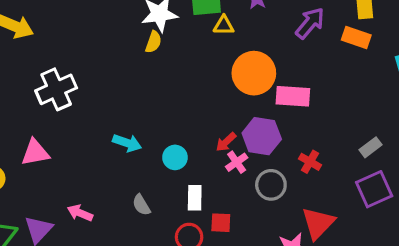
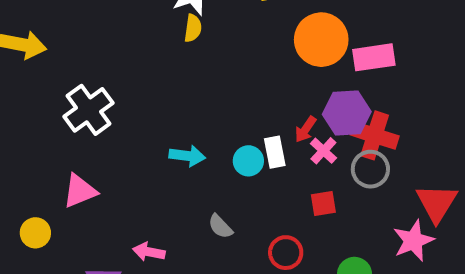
red cross: (310, 162) -> (375, 135), moved, size x1.6
white rectangle: (195, 198) -> (275, 152), moved
red square: (221, 223) -> (323, 204), moved

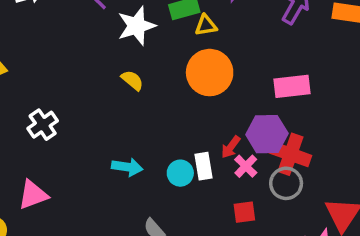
yellow semicircle: (193, 28) -> (132, 80), moved, turned -60
orange circle: (321, 40) -> (210, 73), moved
white cross: (88, 110) -> (43, 125), size x0.7

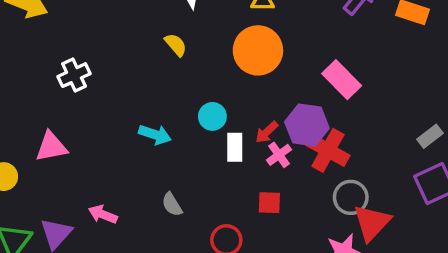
pink rectangle: (292, 86) -> (342, 80), turned 42
cyan circle: (180, 173) -> (212, 116), moved
gray circle: (286, 183) -> (351, 197), moved

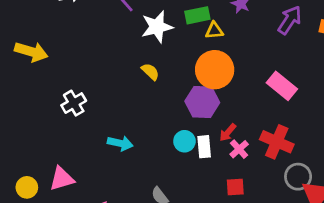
cyan circle: (212, 116) -> (184, 141), moved
purple hexagon: (307, 125) -> (202, 102), moved
cyan arrow: (155, 135) -> (120, 143), moved
pink triangle: (51, 147) -> (62, 179), moved

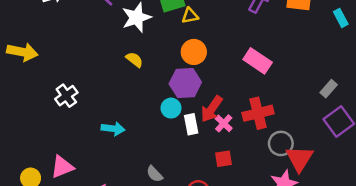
orange circle: (215, 70) -> (194, 52), size x0.7
red arrow: (228, 132) -> (212, 109), size x1.5
cyan circle: (184, 141) -> (171, 108), moved
red cross: (277, 142) -> (258, 113), turned -32

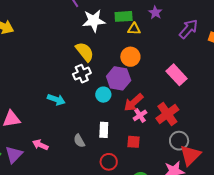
yellow semicircle: (134, 60) -> (85, 52), size x1.5
white cross: (66, 96) -> (82, 74), moved
red cross: (258, 113) -> (167, 114), turned -35
white rectangle: (191, 124) -> (104, 130), moved

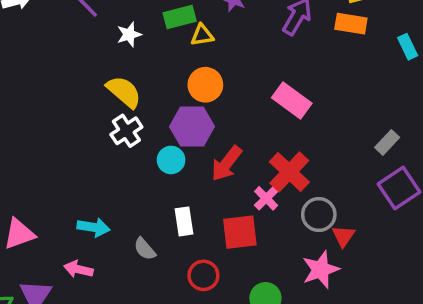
white star: (94, 21) -> (129, 34), size x0.6
cyan arrow: (56, 100) -> (93, 227), moved
pink cross: (140, 115) -> (266, 198), moved
red square: (133, 142) -> (240, 232), size x1.5
red triangle: (190, 155) -> (343, 236), size x0.6

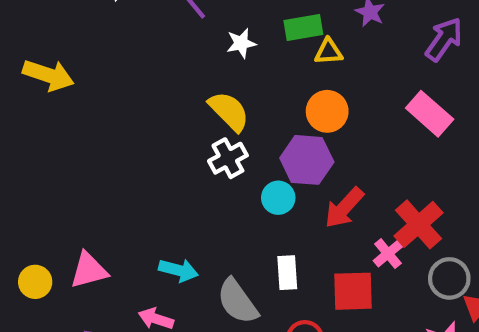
pink rectangle: (292, 101) -> (430, 114), moved
gray semicircle: (145, 249) -> (237, 301), size x1.6

